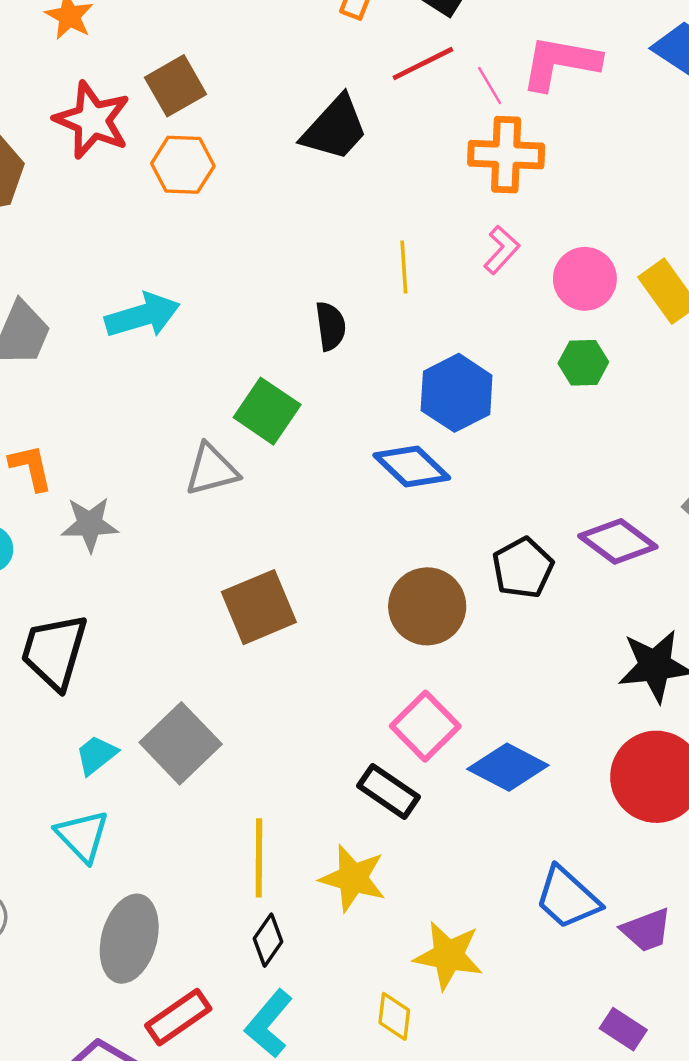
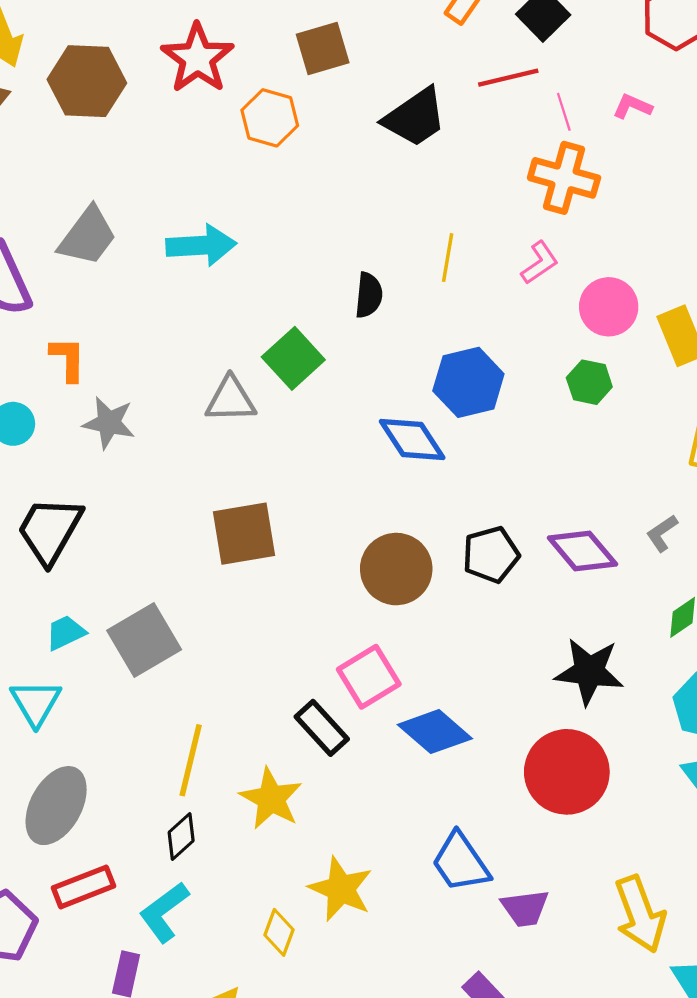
pink L-shape: (560, 63) -> (632, 106), size x0.5
brown square: (175, 86) -> (323, 48), moved

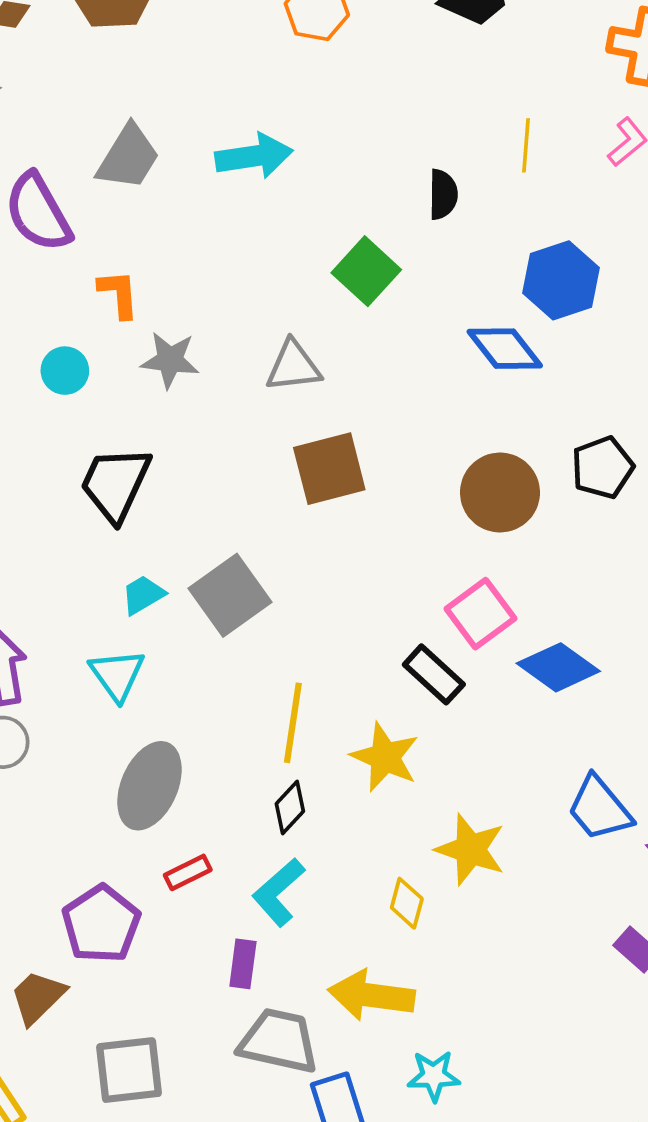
gray triangle: (231, 400) -> (293, 366), moved
red rectangle: (84, 887) -> (188, 872), size x0.7

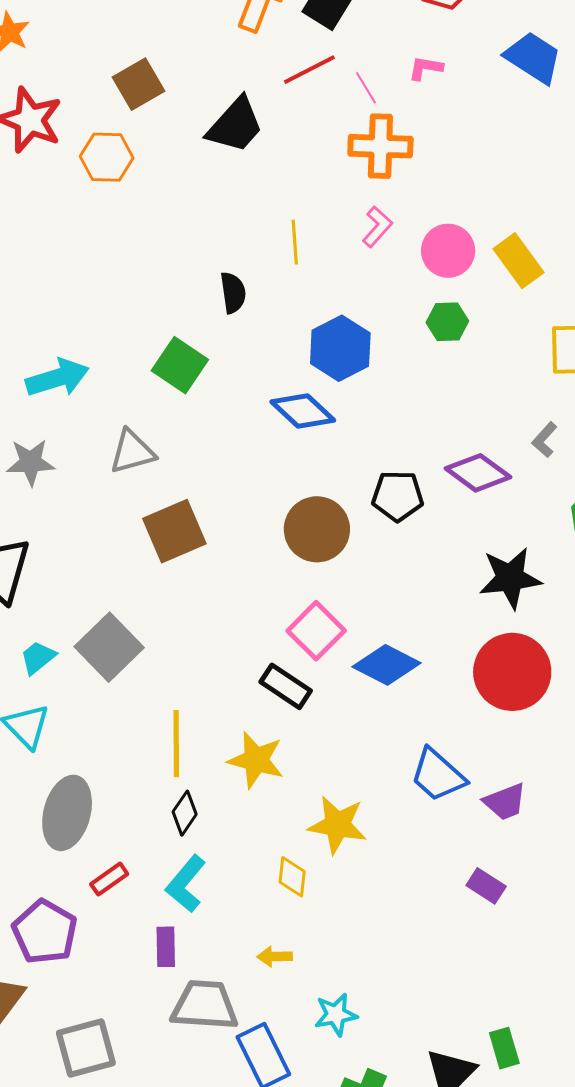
cyan arrow: (254, 156) -> (57, 378), moved
black pentagon: (603, 467) -> (398, 496), turned 30
yellow arrow: (371, 995) -> (275, 957), size x0.5

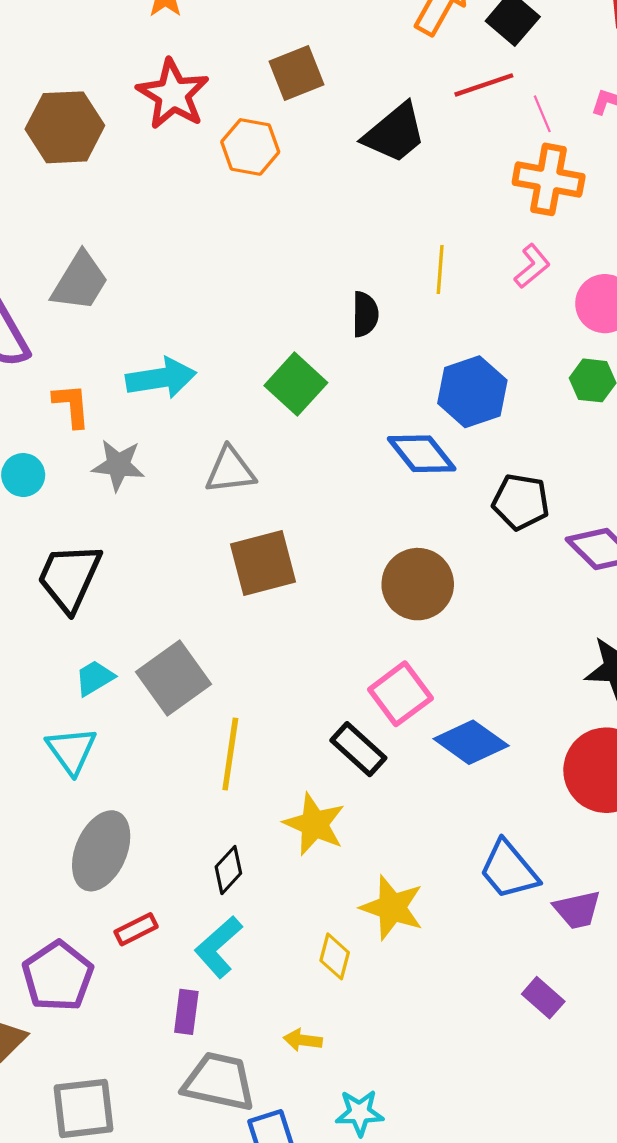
black pentagon: (398, 496) -> (521, 502), moved
yellow line: (176, 744) -> (230, 754), moved

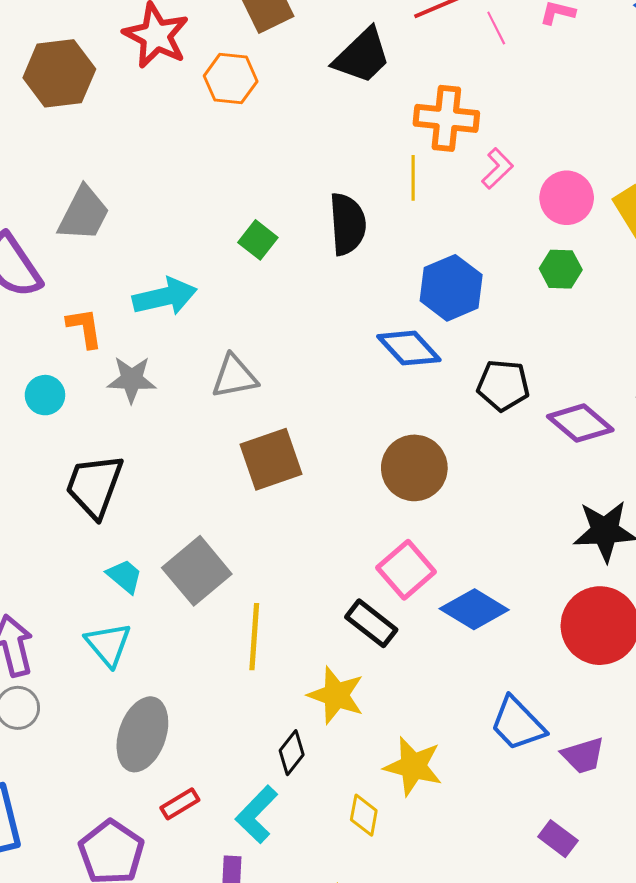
orange cross: (549, 179) -> (446, 118), moved
black semicircle: (365, 314) -> (347, 224), size x1.5
green square: (296, 384) -> (258, 240), moved, size x0.7
cyan trapezoid: (95, 678) -> (125, 576), turned 75
black diamond: (228, 870) -> (292, 753), moved

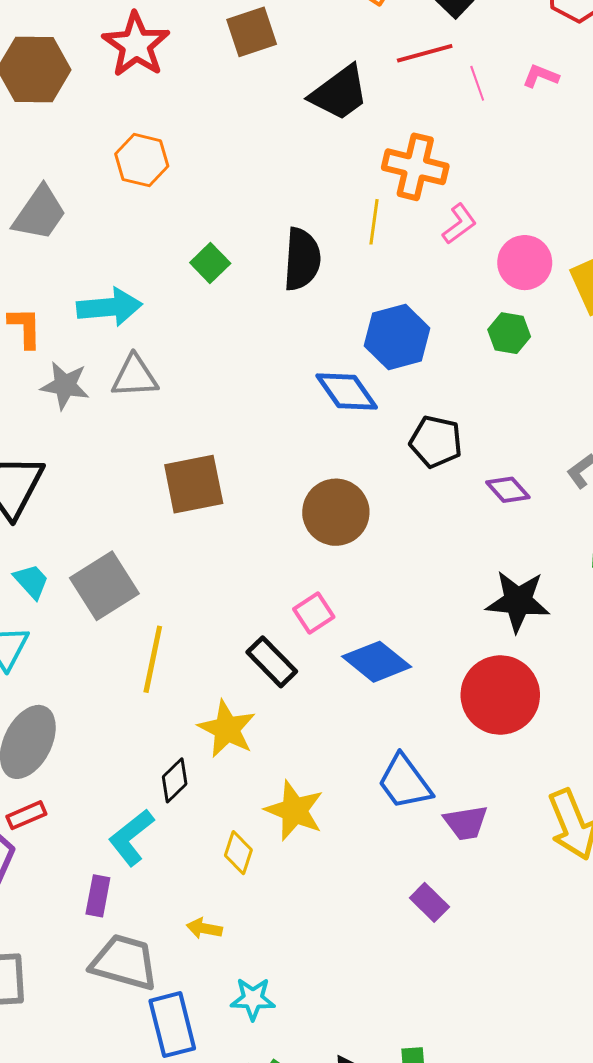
orange hexagon: (231, 79) -> (142, 160), moved
gray triangle: (234, 376) -> (135, 376), moved
purple diamond: (580, 423) -> (508, 490), size x0.7
pink square: (406, 570) -> (314, 613), size x0.7
red rectangle: (180, 804) -> (26, 815), moved

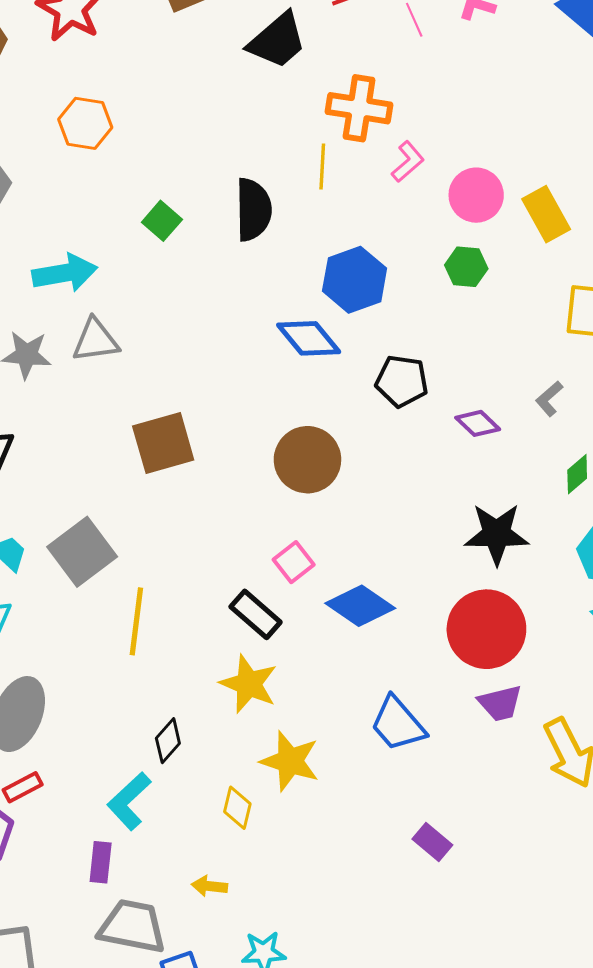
yellow star: (227, 729) -> (249, 684), moved
purple trapezoid: (466, 823) -> (500, 703), moved

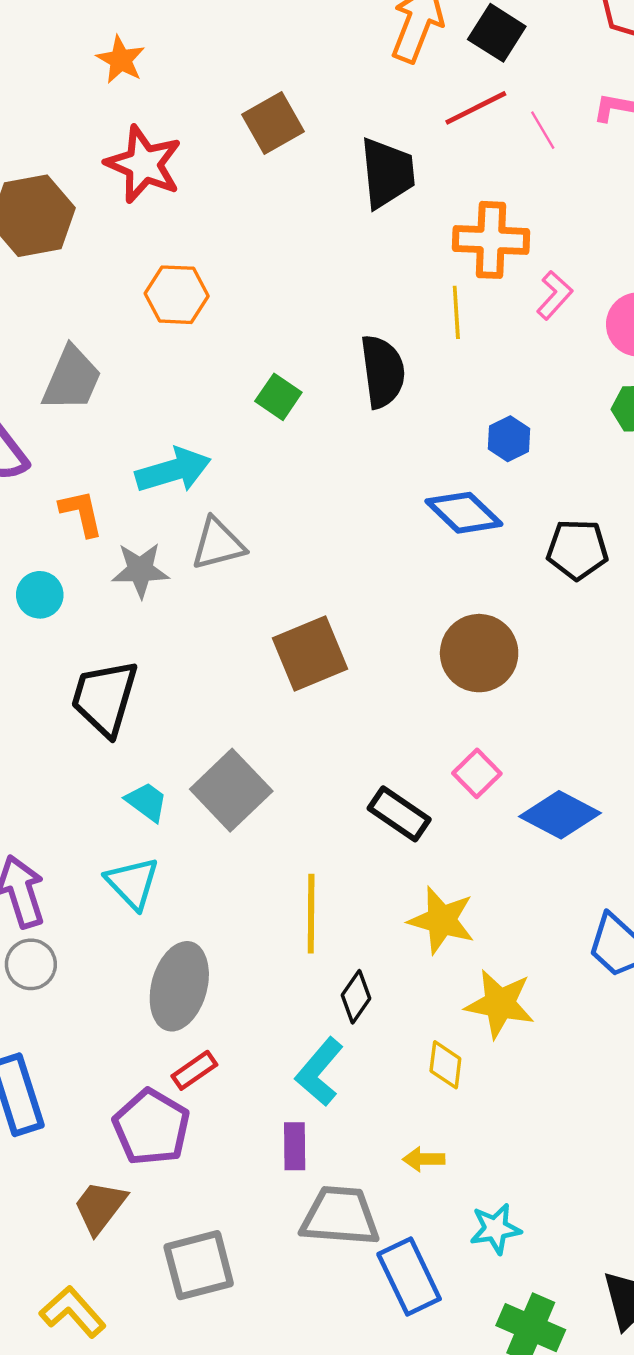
black trapezoid: (277, 41) -> (387, 173), turned -48
blue hexagon: (355, 280) -> (509, 439), size x0.6
black rectangle: (256, 614) -> (399, 814), moved
yellow line: (136, 621) -> (311, 914), moved

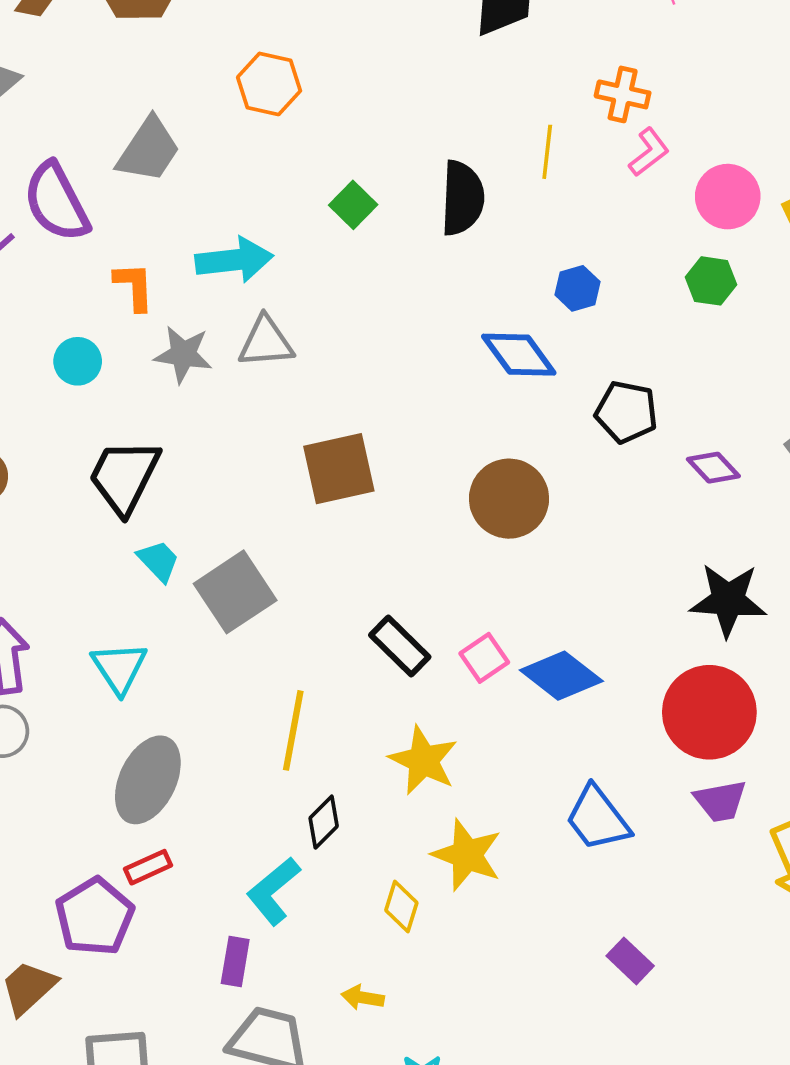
orange cross: (491, 240) -> (623, 94), moved, size x0.7
pink square: (477, 773) -> (484, 658), moved
cyan trapezoid: (147, 802) -> (158, 561), moved

